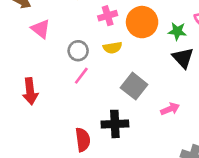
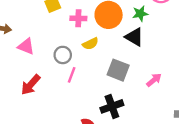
pink cross: (108, 16) -> (78, 18), turned 35
black triangle: (183, 58) -> (134, 37), moved
red arrow: (30, 91) -> (31, 85), moved, turned 65

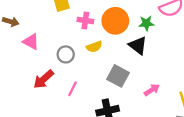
pink line: (72, 75) -> (72, 89), moved
red arrow: (31, 85) -> (43, 79), moved

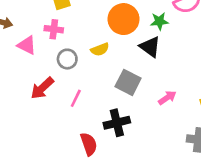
pink cross: (85, 21) -> (54, 29), moved

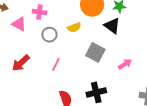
red arrow: (42, 88) -> (21, 63), moved
black cross: (117, 123) -> (96, 92), moved

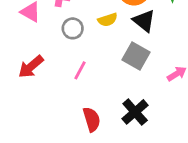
black triangle: (112, 26) -> (144, 21), moved
black cross: (96, 92) -> (135, 112), turned -30

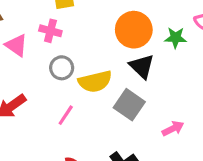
yellow semicircle: (108, 20) -> (95, 81), moved, size x1.5

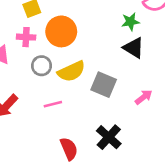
orange circle: (134, 30) -> (61, 31), moved
black triangle: (142, 66) -> (134, 48), moved
pink line: (66, 115) -> (53, 104), turned 54

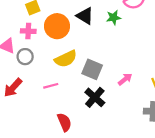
black triangle: (134, 48) -> (85, 16), moved
gray circle: (42, 66) -> (25, 57), moved
black cross: (109, 137) -> (95, 97), moved

